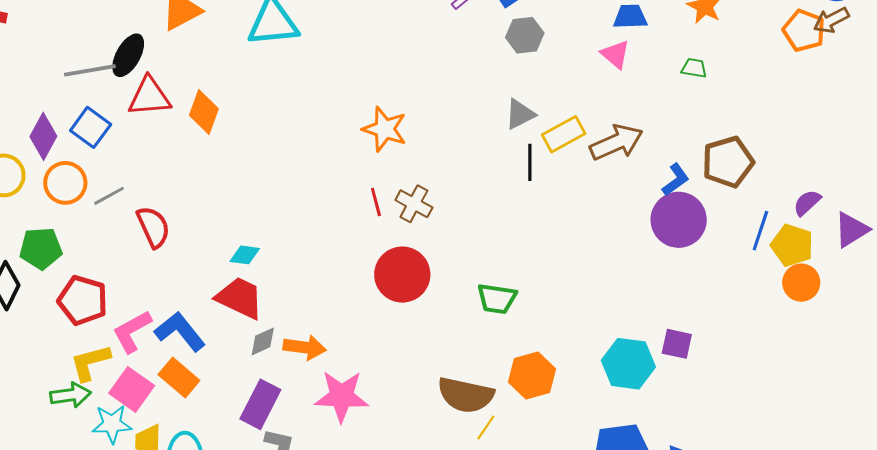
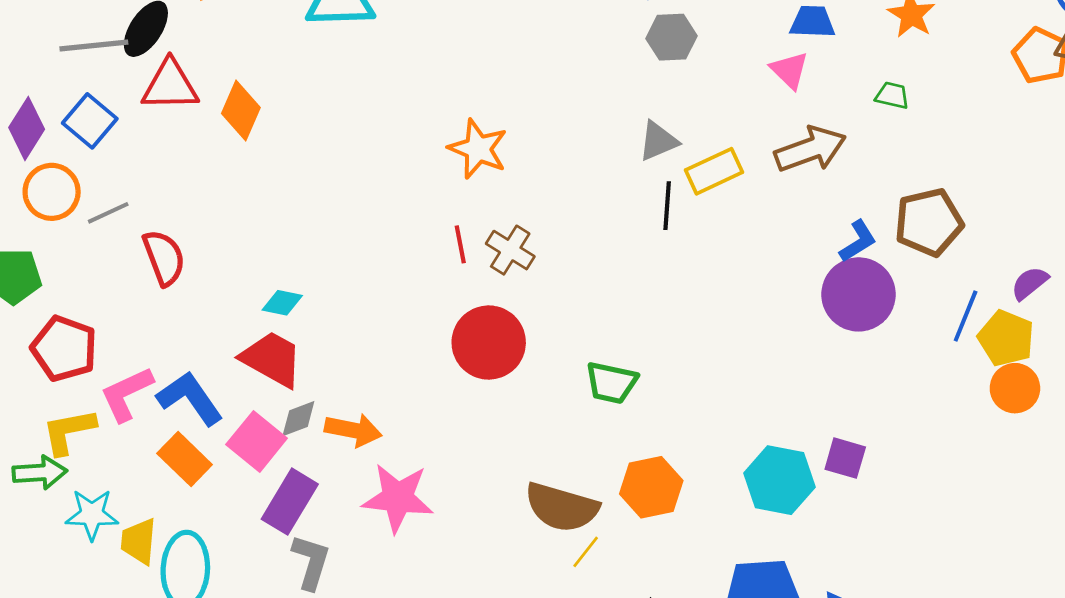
brown arrow: (616, 142) -> (810, 149), moved
pink square: (132, 389) -> (257, 441), moved

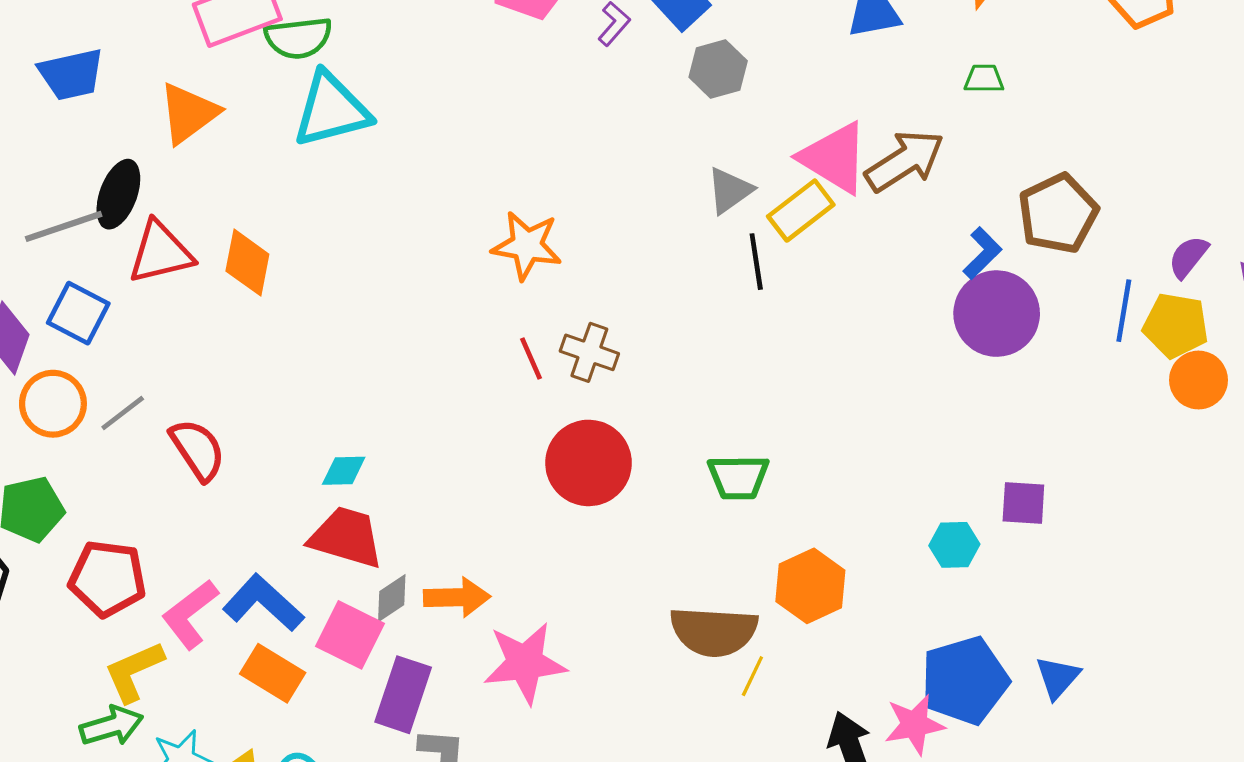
pink triangle: (789, 70) -> (834, 158), moved, size x1.6
cyan hexagon: (779, 480) -> (954, 545), size x0.6

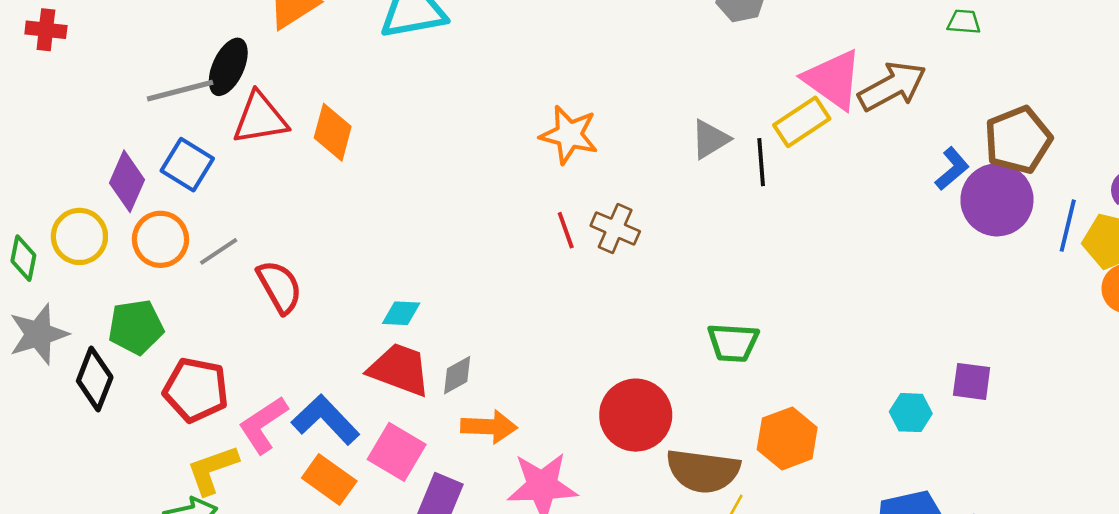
gray triangle: (730, 190) -> (710, 139), moved
purple circle: (997, 314) -> (997, 200), moved
red circle: (589, 463) -> (636, 415), moved
gray diamond: (392, 598) -> (457, 375), moved

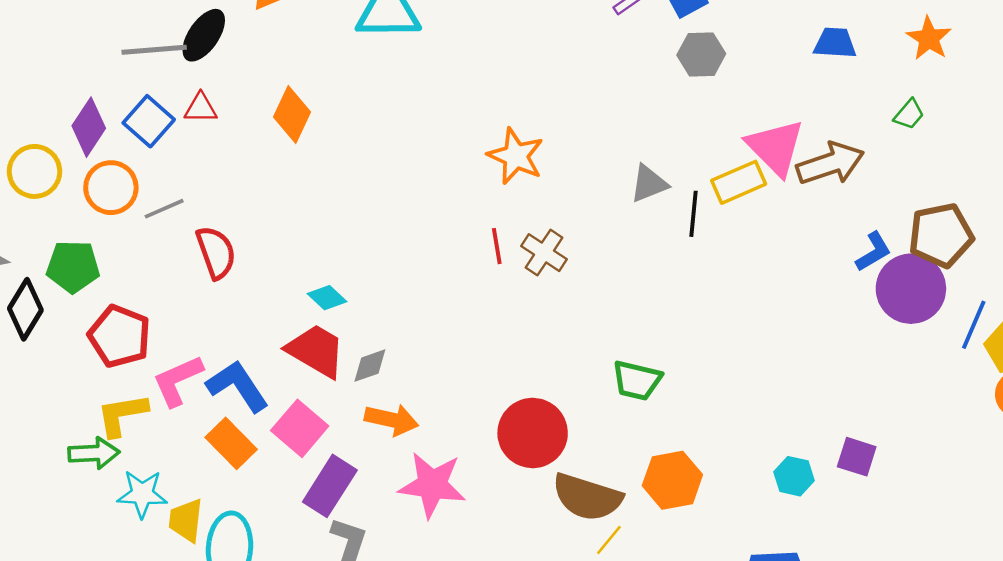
green trapezoid: (964, 22) -> (909, 114), turned 116
red triangle: (260, 118) -> (201, 108), moved, size x0.6
cyan diamond: (401, 313) -> (327, 298), turned 30

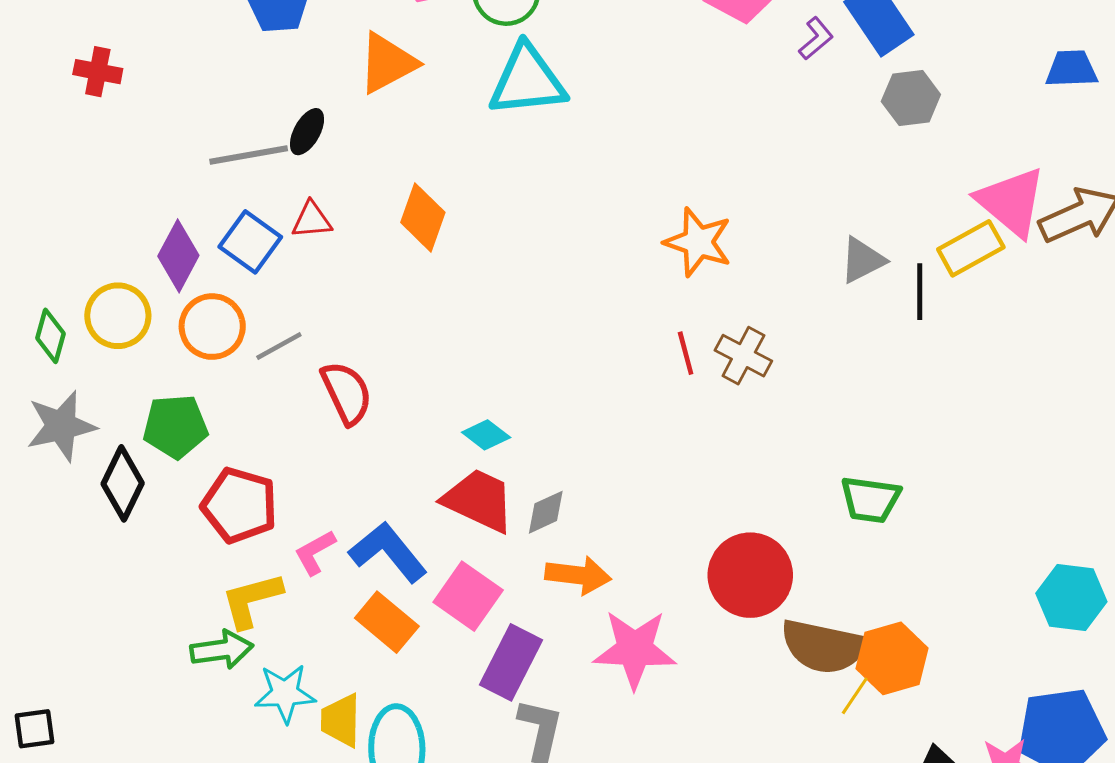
black ellipse: (204, 35) -> (307, 132), size x0.7
pink L-shape: (178, 381) -> (315, 552), size x0.7
cyan hexagon: (794, 476) -> (1071, 598), size x1.4
orange hexagon: (672, 480) -> (892, 658), moved

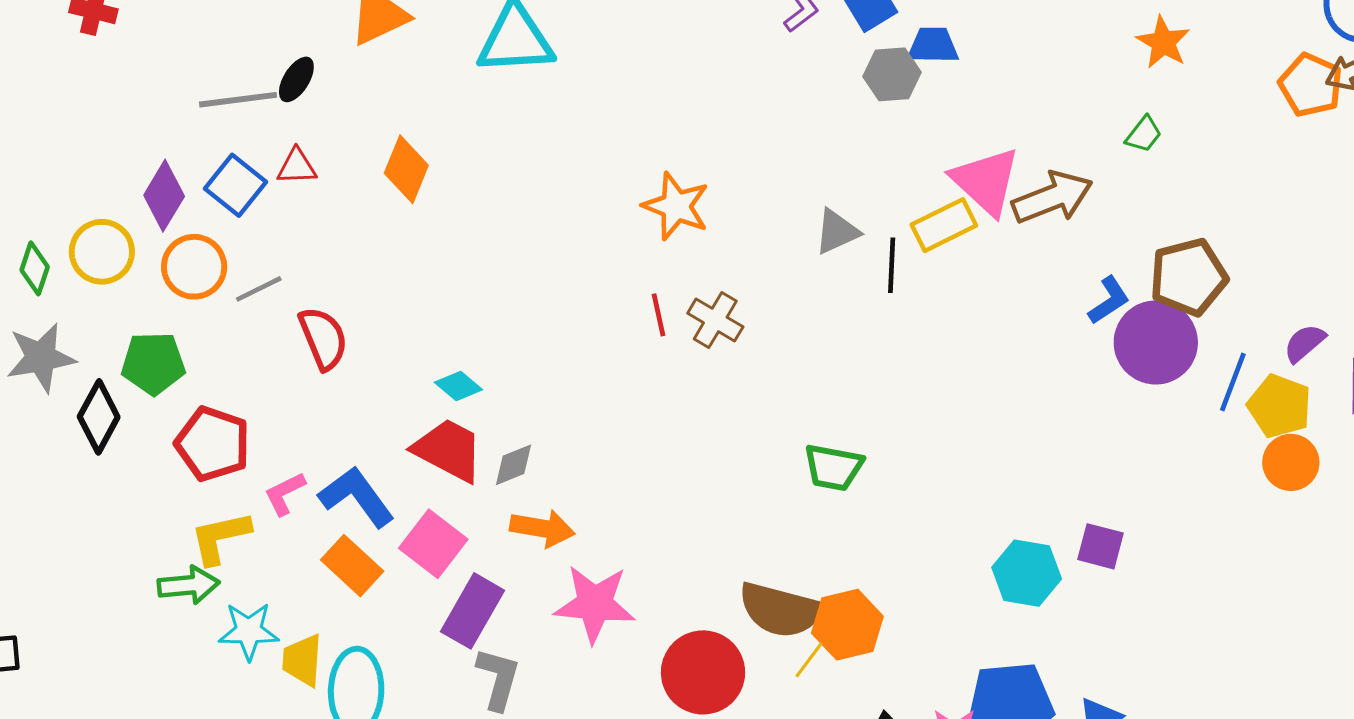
blue trapezoid: (1071, 69) -> (933, 45), moved
red circle: (750, 575) -> (703, 672), moved

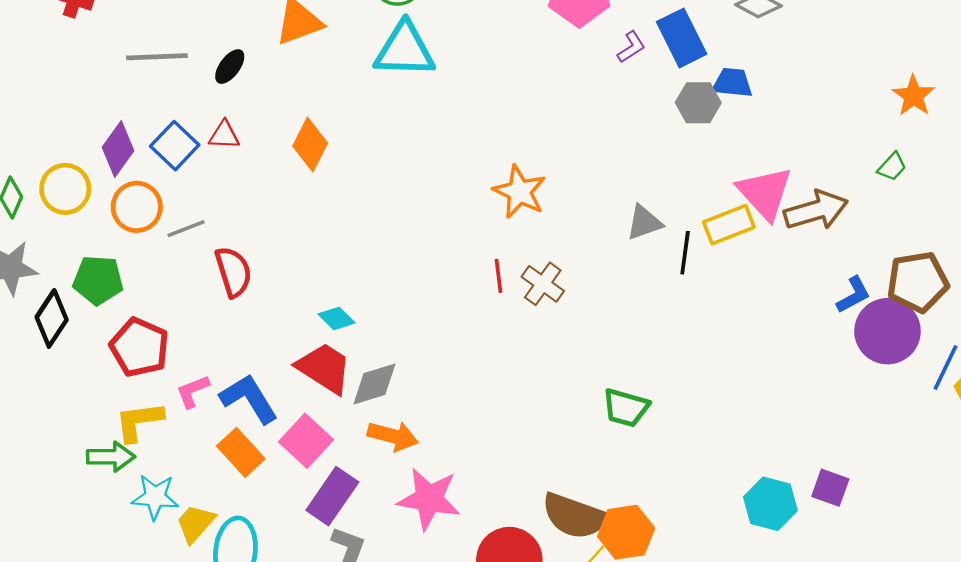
gray line: (238, 100) -> (157, 57), moved
gray diamond: (513, 465) -> (374, 384), size x1.4
yellow trapezoid: (302, 660) -> (195, 523), turned 33

